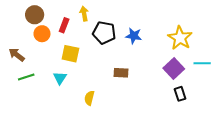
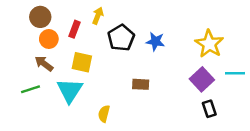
yellow arrow: (84, 14) -> (98, 16), turned 32
black pentagon: (104, 33) -> (121, 38), turned 30
brown arrow: (17, 55) -> (44, 63), moved
cyan triangle: (60, 78) -> (70, 90), size x1.6

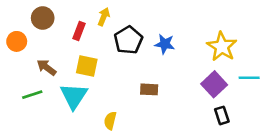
orange circle: (49, 39) -> (17, 41), moved

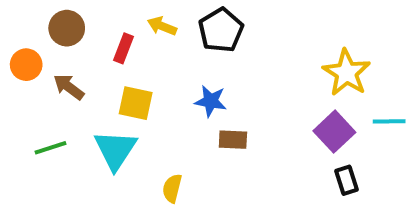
yellow arrow: (104, 17) -> (162, 26), turned -90
black pentagon: (128, 40) -> (221, 30), moved
blue star: (165, 44) -> (211, 101), moved
brown arrow: (47, 67) -> (69, 87), moved

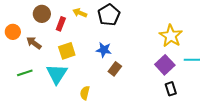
brown circle: (67, 28) -> (42, 14), moved
yellow square: (136, 103) -> (67, 51), turned -30
brown rectangle: (233, 140) -> (115, 69), turned -56

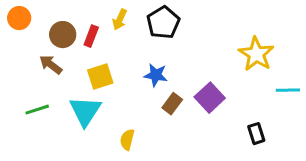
yellow arrow: (80, 13) -> (120, 20), turned -88
brown circle: (42, 14) -> (63, 35), moved
orange circle: (13, 32) -> (19, 18), moved
purple square: (165, 65) -> (210, 98), moved

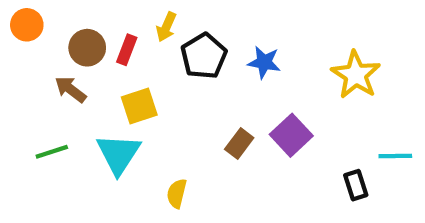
black pentagon: (163, 23) -> (204, 56), moved
blue star: (156, 75) -> (264, 62), moved
cyan line: (288, 90) -> (395, 156), moved

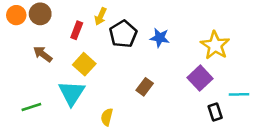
brown circle: (87, 48) -> (40, 14), moved
yellow square: (139, 106) -> (84, 64), turned -30
purple square: (291, 135) -> (200, 78), moved
green line: (52, 152) -> (31, 107), moved

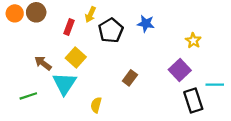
blue star: (160, 38) -> (146, 24), moved
yellow star: (215, 45) -> (193, 41), size x0.6
brown arrow: (43, 54) -> (43, 63), moved
black rectangle: (215, 112) -> (193, 100), size x1.5

